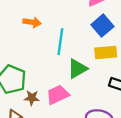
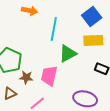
pink trapezoid: (58, 95) -> (49, 76), turned -55

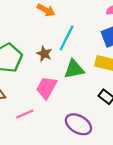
brown star: (26, 77) -> (44, 54), moved

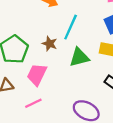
pink trapezoid: (47, 88) -> (37, 75), moved

